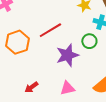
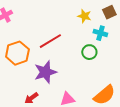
purple star: (67, 55) -> (45, 72), moved

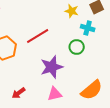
purple star: (45, 72) -> (52, 67), moved

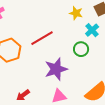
cyan cross: (88, 28) -> (92, 30), turned 32

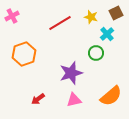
red line: (42, 38) -> (60, 23), moved

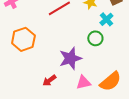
red arrow: (38, 99) -> (49, 80), moved
pink triangle: (74, 100) -> (83, 82), moved

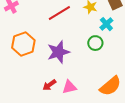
purple star: (70, 58) -> (58, 52), moved
pink triangle: (83, 82) -> (69, 87), moved

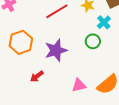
red arrow: (49, 85) -> (37, 76), moved
pink triangle: (69, 87) -> (79, 85), moved

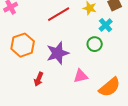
red arrow: (37, 76) -> (39, 79), turned -32
pink triangle: (79, 85) -> (81, 76), moved

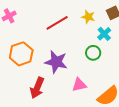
purple star: (58, 53) -> (56, 62), turned 30
red arrow: (39, 79) -> (37, 88), size x1.5

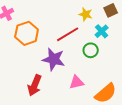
red line: (57, 23) -> (68, 34), moved
orange hexagon: (21, 54) -> (27, 33), moved

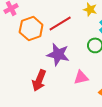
red line: (68, 34) -> (60, 23), moved

